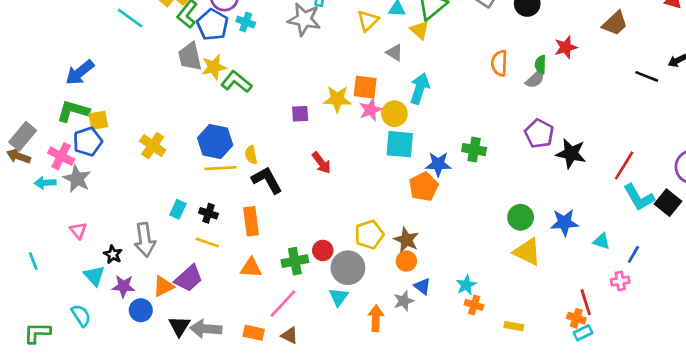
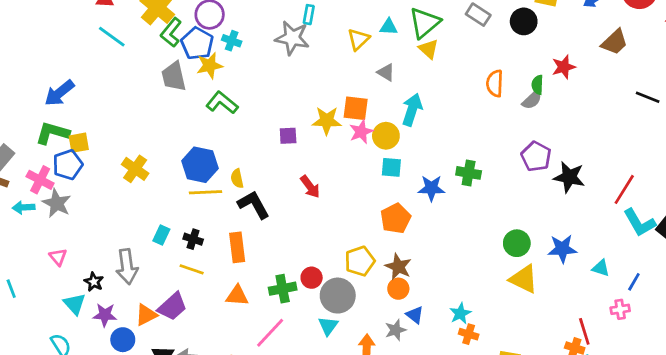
yellow triangle: (420, 30) -> (429, 49), moved
yellow star: (214, 67) -> (210, 65), moved
cyan square: (400, 144) -> (391, 167), size x0.7
orange pentagon: (424, 187) -> (396, 218), moved

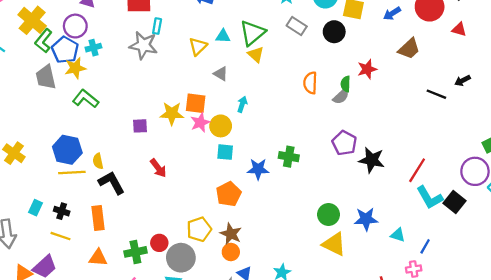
cyan cross: (232, 41) -> (93, 48), turned -35
cyan arrow: (412, 110) -> (242, 104), size x0.6

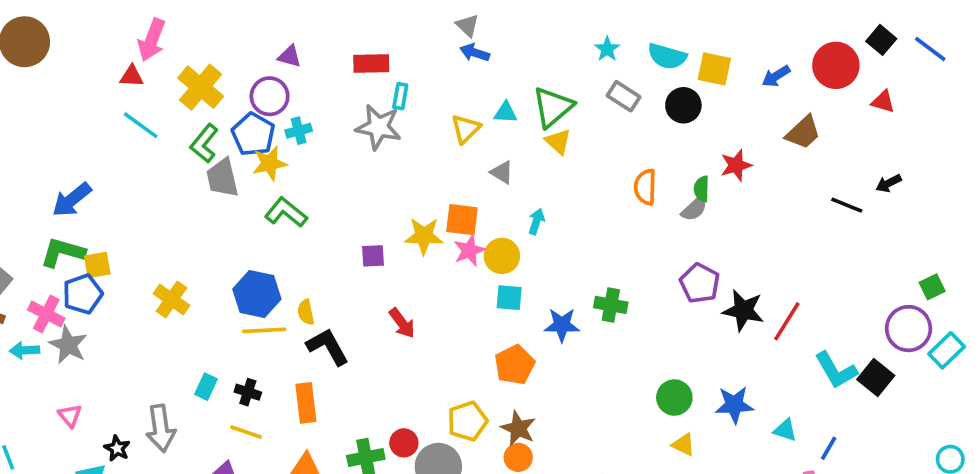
green L-shape: (43, 41) -> (204, 143), moved
red line: (417, 170) -> (787, 321), moved
yellow triangle: (334, 244) -> (683, 445), size x0.6

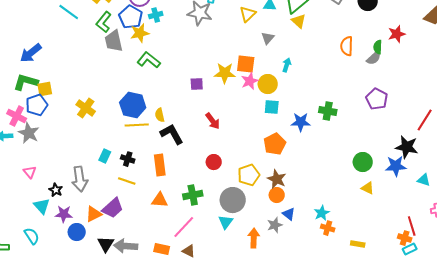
gray triangle: (502, 172) -> (268, 38), turned 40
black star: (743, 310) -> (407, 147), moved
red circle: (404, 443) -> (214, 162), moved

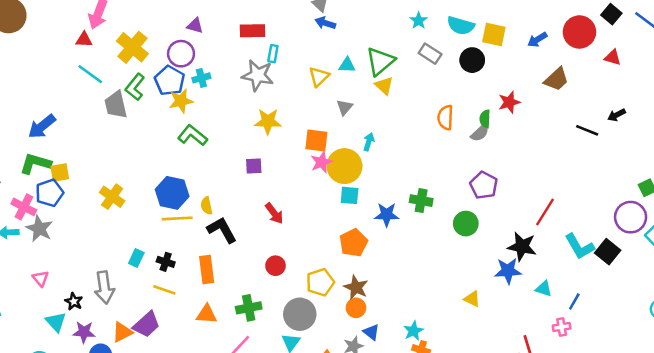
gray trapezoid: (114, 41) -> (116, 105), moved
yellow star: (225, 73) -> (268, 121), moved
yellow circle: (268, 84) -> (344, 166), size x1.4
green circle: (363, 162) -> (466, 224), moved

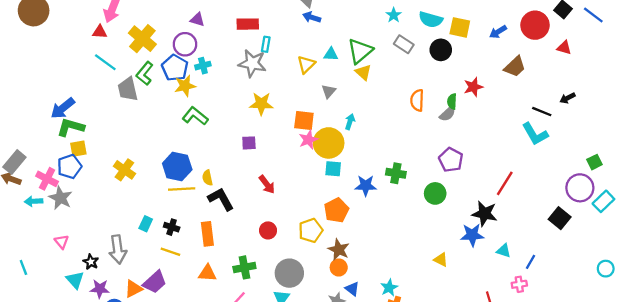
green L-shape: (35, 164) -> (71, 127), moved
cyan L-shape: (579, 247) -> (535, 134), moved
yellow pentagon: (320, 282) -> (311, 230), moved

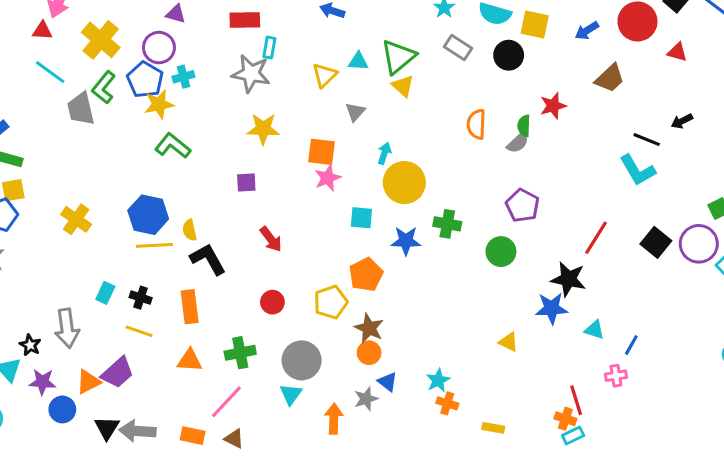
yellow circle: (329, 143) -> (404, 183), moved
black square: (560, 218) -> (656, 242), moved

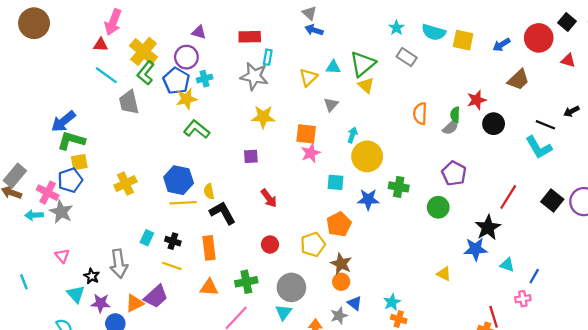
black circle: (509, 55) -> (494, 124), moved
green L-shape: (104, 87) -> (146, 73), moved
yellow cross: (76, 219) -> (125, 184), turned 30
black star: (568, 279) -> (488, 228), turned 30

